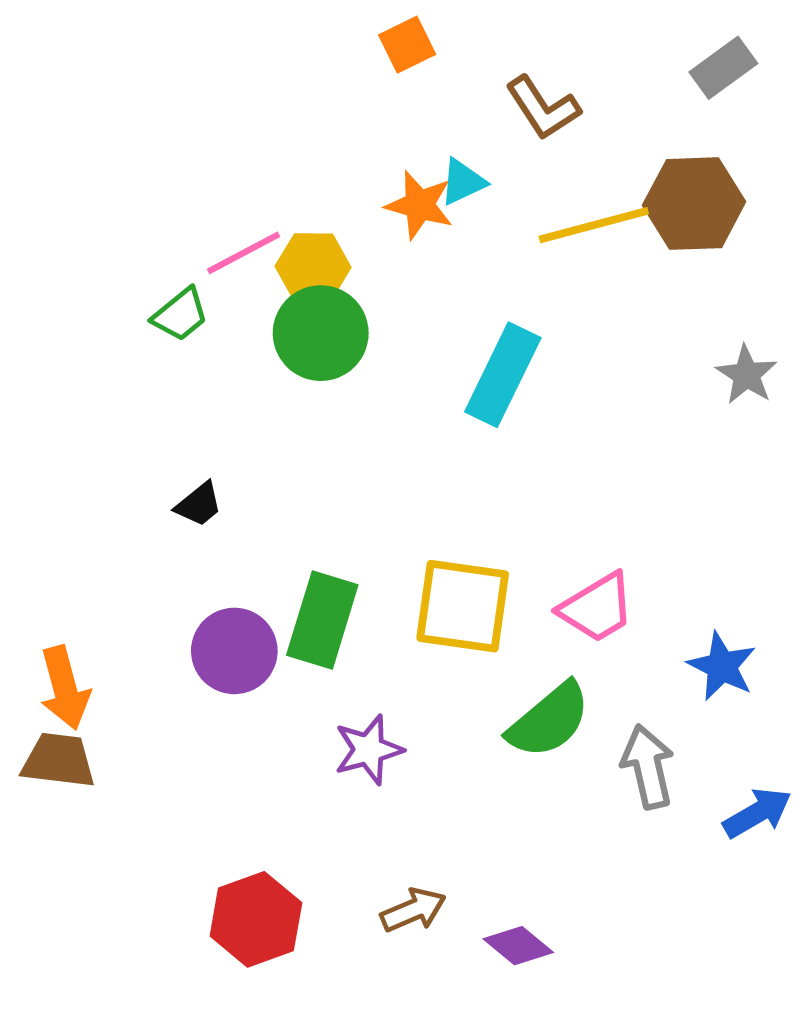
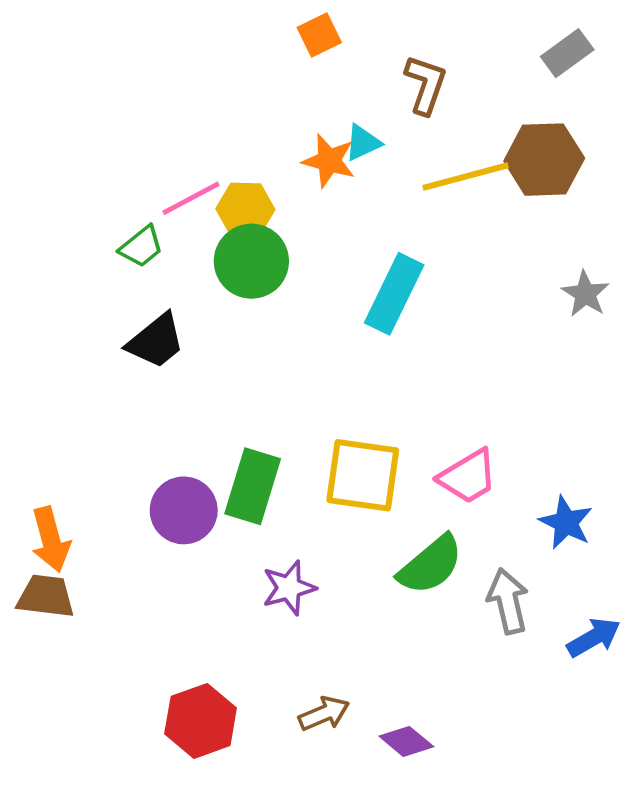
brown L-shape: (543, 108) -> (426, 85), turned -128
black trapezoid: (199, 504) -> (156, 341), moved, size x1.6

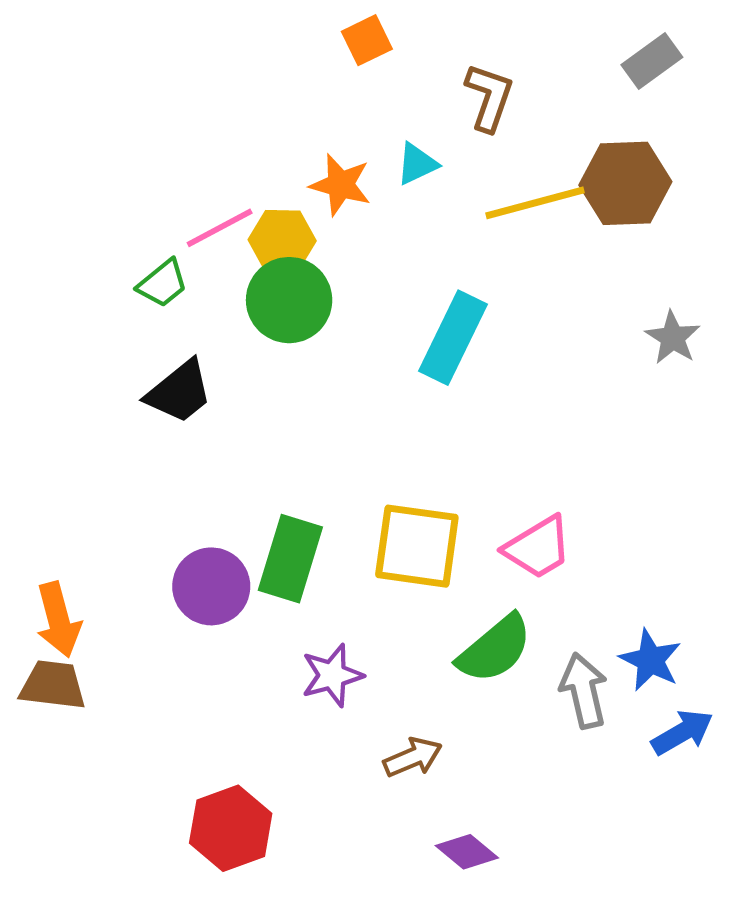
orange star: (329, 161) -> (340, 185), moved
blue star: (566, 522) -> (650, 660), moved
brown arrow: (324, 714) -> (413, 757), moved

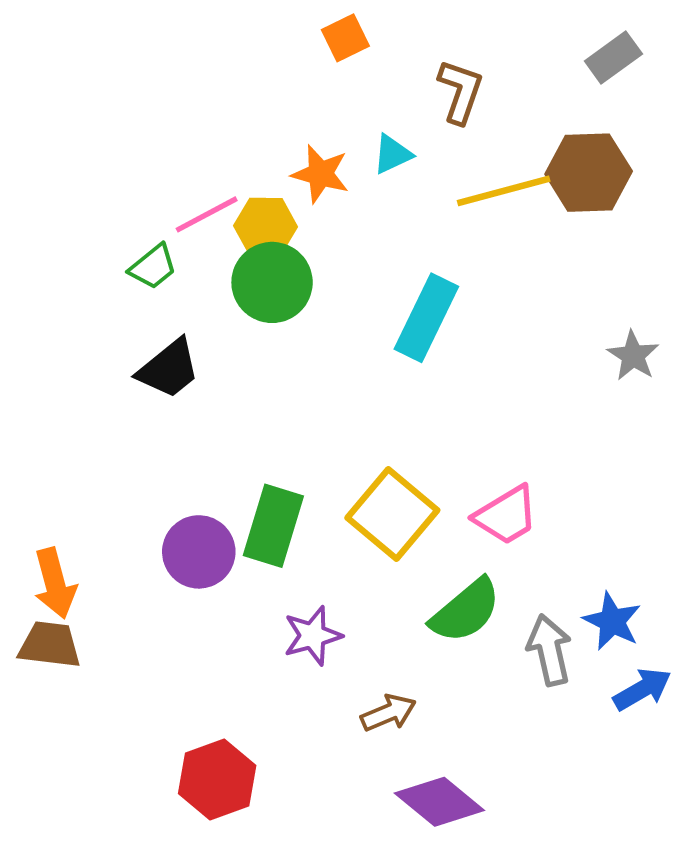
gray star: (673, 338) -> (633, 356), moved
yellow square: (417, 546) -> (392, 514), turned 32
purple diamond: (467, 852) -> (439, 802), size x1.5

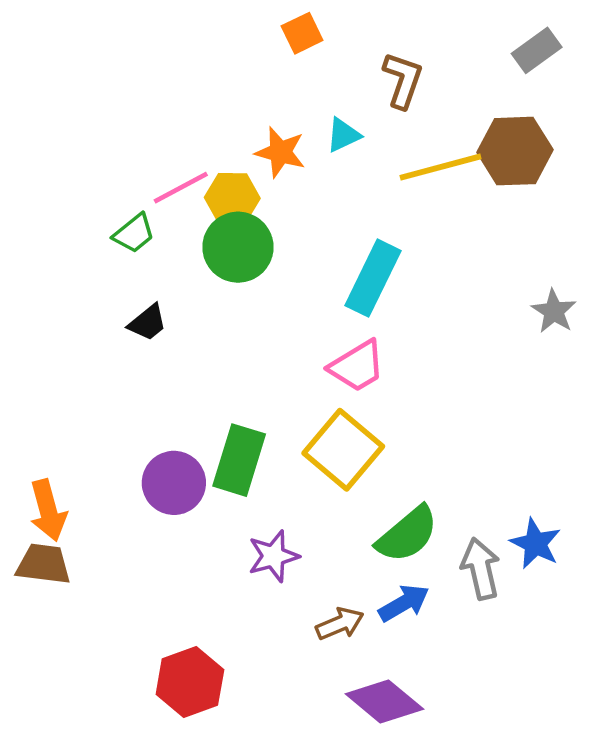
black trapezoid: (169, 369) -> (148, 323), size x0.7
pink trapezoid: (506, 515) -> (357, 366), moved
blue arrow: (642, 689) -> (404, 603), moved

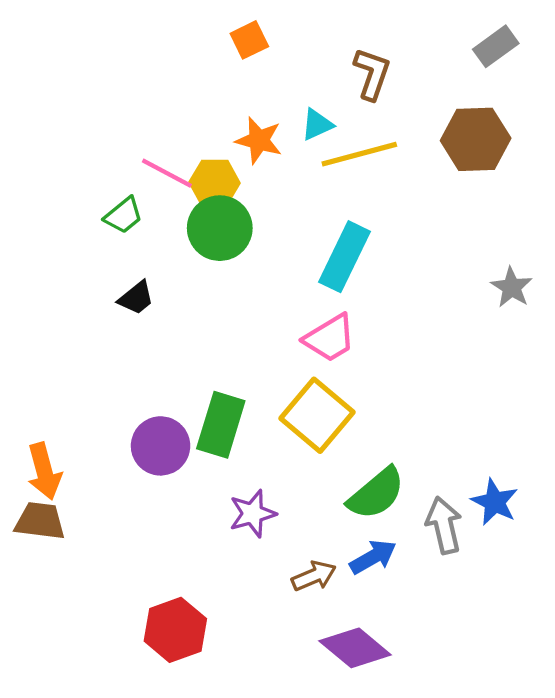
orange square: (302, 33) -> (249, 40), moved
yellow line: (441, 167) -> (359, 154), moved
pink line: (181, 188) -> (167, 173), turned 56

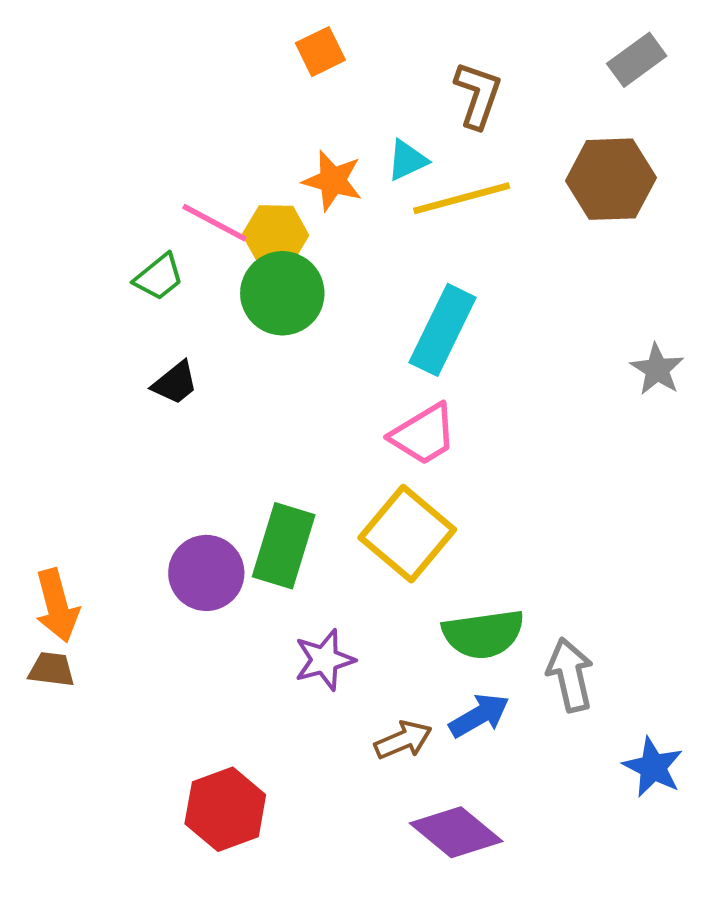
green semicircle: (376, 494) -> (483, 634), turned 32
blue star: (495, 502) -> (653, 767), moved
brown trapezoid: (40, 521) -> (51, 669), size x0.7

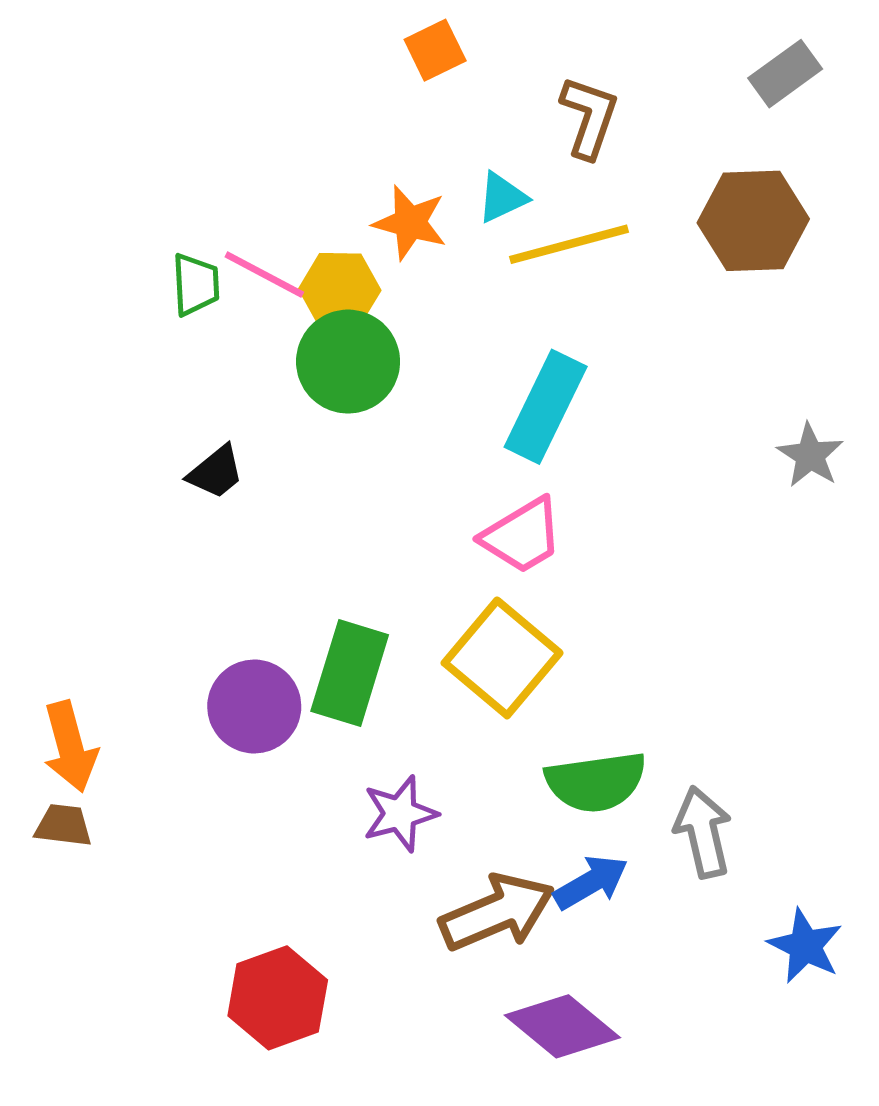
orange square: (320, 52) -> (435, 50), moved
green trapezoid: (159, 277) -> (196, 285), moved, turned -54
brown arrow: (403, 740) -> (497, 912), size x1.6

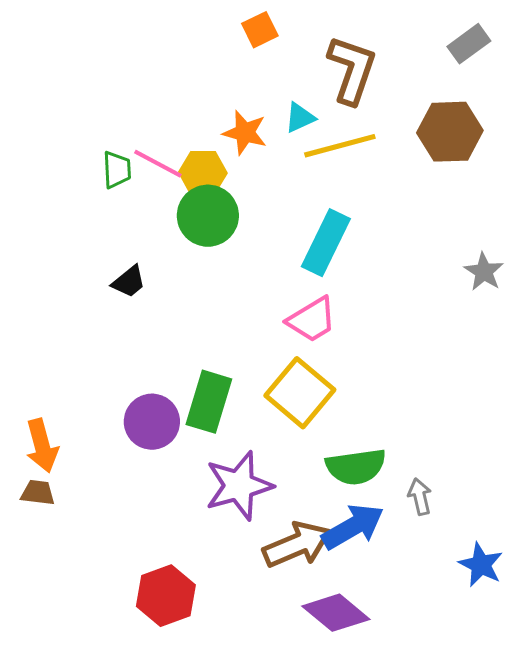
brown L-shape: (589, 117) -> (352, 70), size x1.4
purple star: (400, 814) -> (239, 486), size x1.5
gray arrow: (703, 832) -> (420, 497), size x0.7
blue arrow: (591, 882) -> (353, 527), size x1.4

